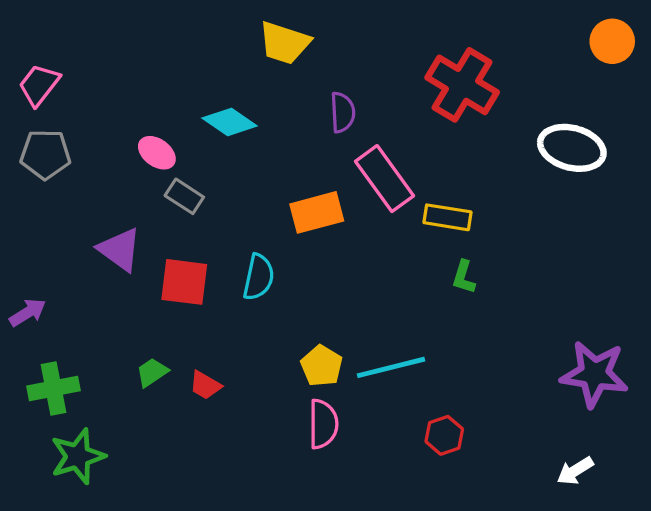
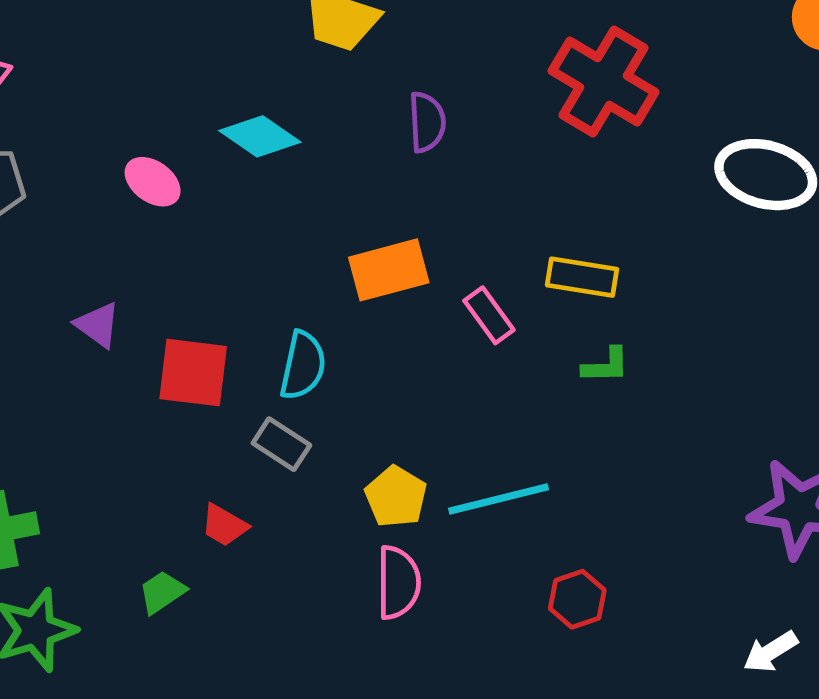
pink rectangle: (385, 179) -> (489, 315), moved, size x0.6
gray rectangle: (184, 196) -> (281, 444), moved
purple triangle: (120, 250) -> (98, 325), size x0.7
green L-shape: (464, 277) -> (606, 365), turned -108
green trapezoid: (152, 372) -> (162, 592), moved

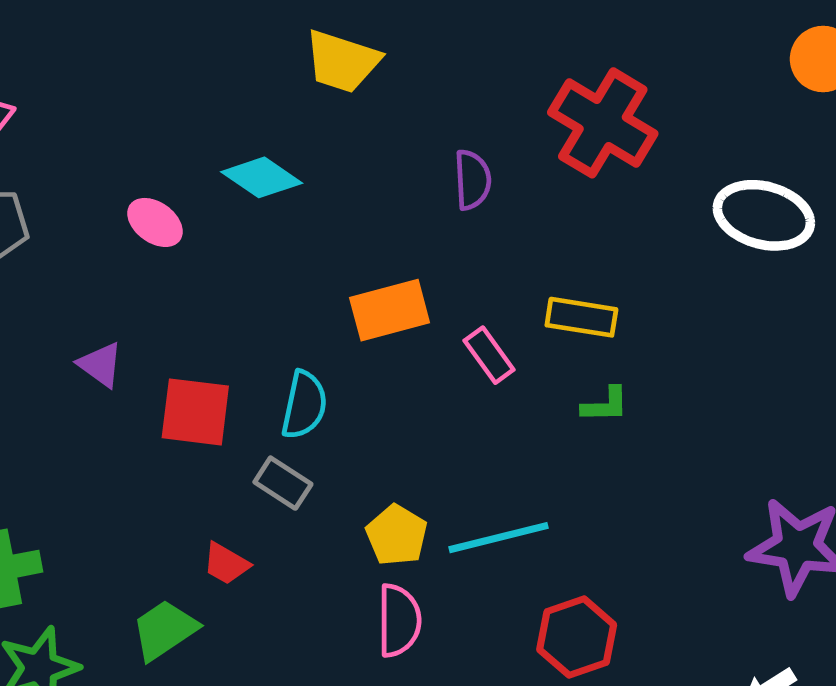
purple semicircle: (427, 122) -> (472, 180), moved
green trapezoid: (162, 592) -> (164, 630), size x1.4
red hexagon: (577, 599) -> (577, 637), size x1.4

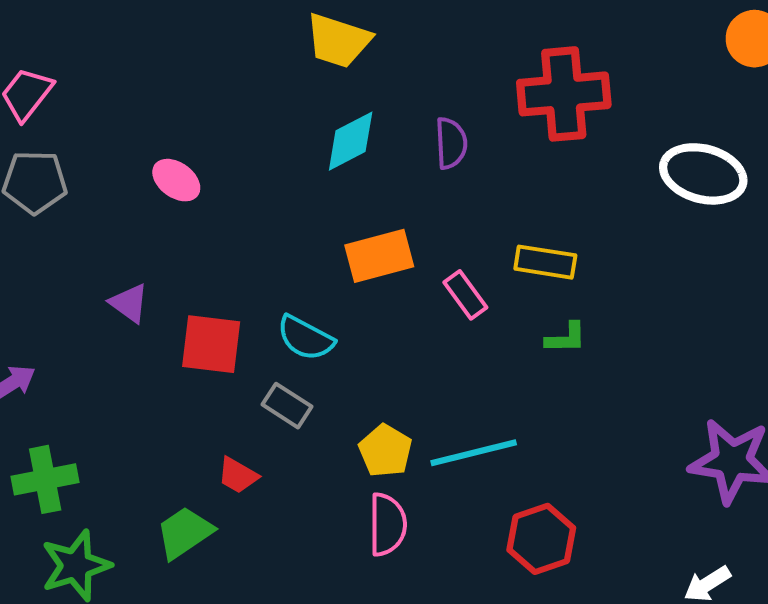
red cross: (603, 123) -> (564, 94), turned -36
cyan diamond: (262, 177) -> (351, 141), moved, turned -62
cyan semicircle: (304, 405) -> (305, 338), turned 106

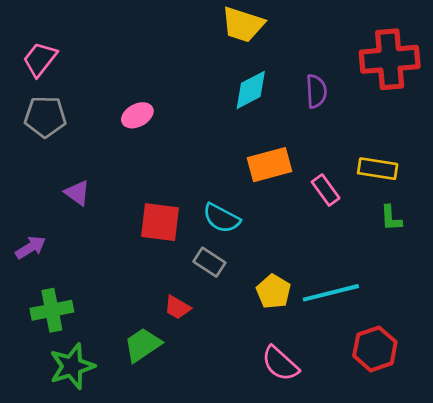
pink ellipse: (176, 180) -> (137, 115), turned -64
purple triangle: (129, 303) -> (77, 193), moved
green L-shape: (566, 338) -> (391, 218), turned 88
pink semicircle: (387, 525) -> (280, 364), moved, turned 132

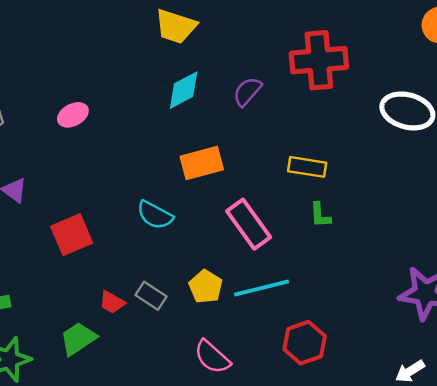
purple semicircle: (316, 91) -> (247, 91), turned -136
pink rectangle: (326, 190) -> (249, 224), moved, size x1.6
red square: (160, 222) -> (72, 235), moved, turned -30
gray rectangle: (209, 262) -> (151, 296), moved

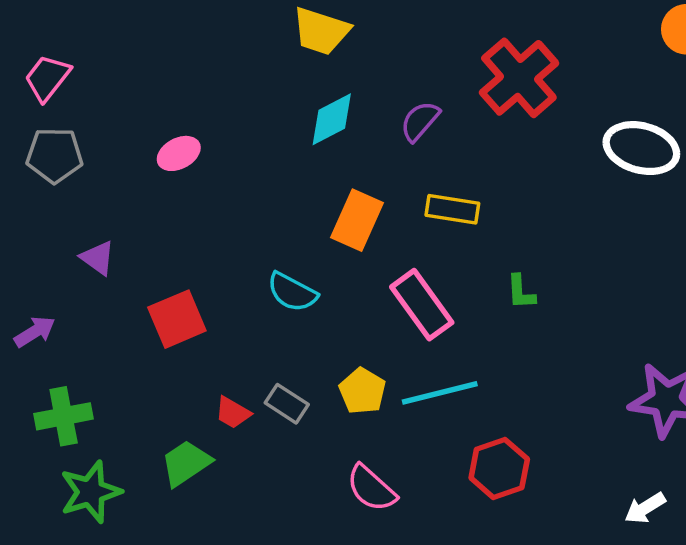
red cross: (319, 60) -> (519, 78), turned -36
orange rectangle: (202, 163) -> (357, 220), turned -51
yellow rectangle: (307, 167) -> (452, 209), moved

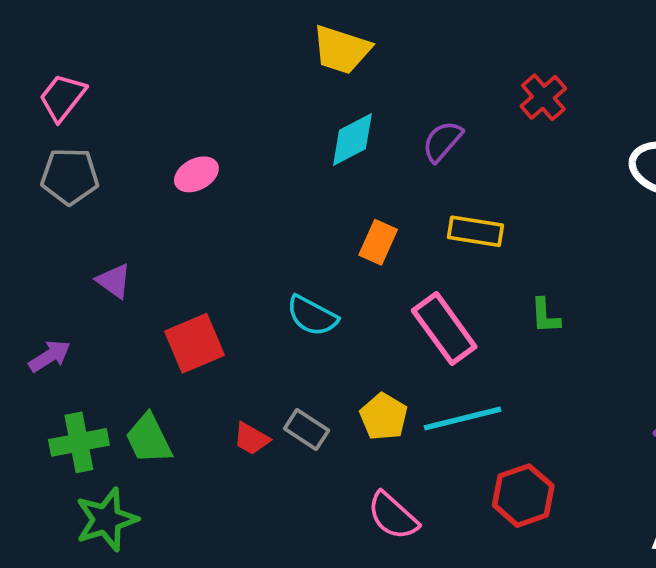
red cross: (519, 78) -> (543, 97), size x0.6
orange rectangle: (357, 220) -> (378, 242), size x0.7
green trapezoid: (186, 463) -> (149, 439), moved, turned -82

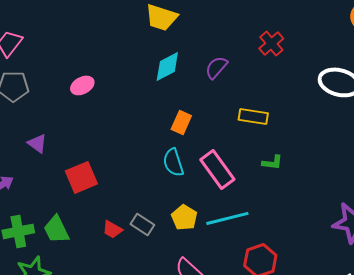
yellow rectangle: (475, 231) -> (253, 116), moved
cyan semicircle: (312, 316) -> (173, 162), moved, turned 44
green L-shape: (545, 316) -> (272, 162), turned -80

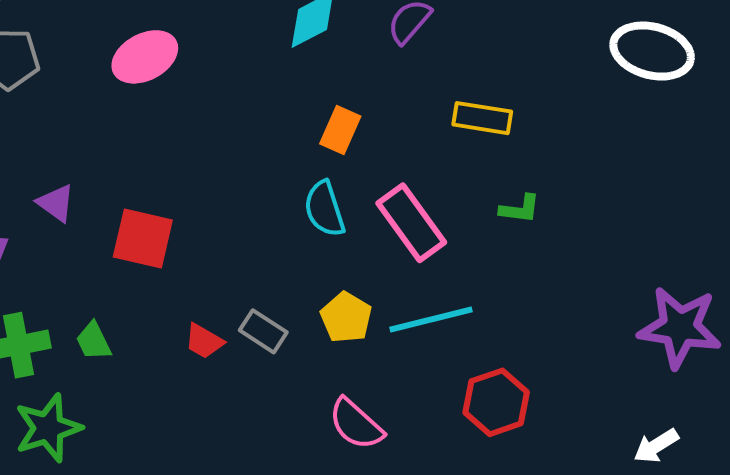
pink ellipse: (82, 85) -> (145, 57), size x1.4
purple triangle: (37, 143) -> (56, 203), moved
red square: (81, 177) -> (143, 239), turned 36
green trapezoid: (56, 229) -> (93, 341), size x0.7

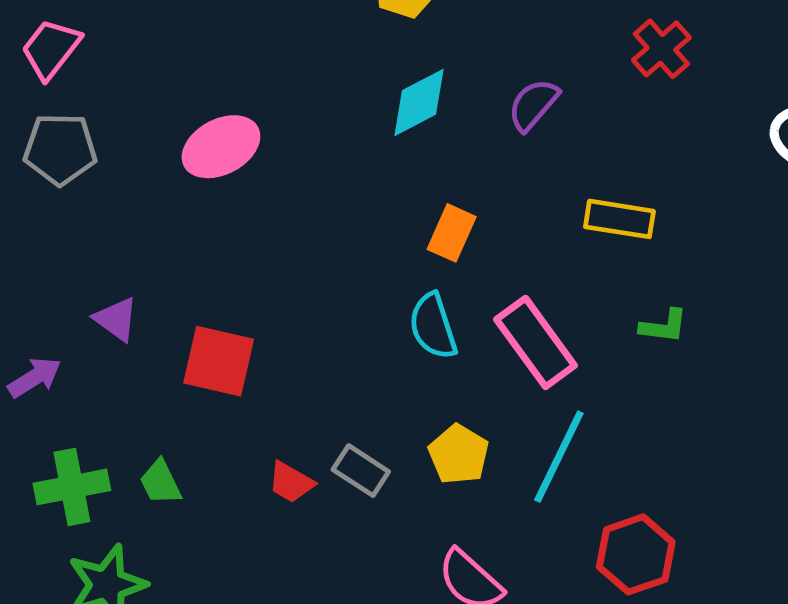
cyan line: (431, 319) -> (559, 457), turned -50

